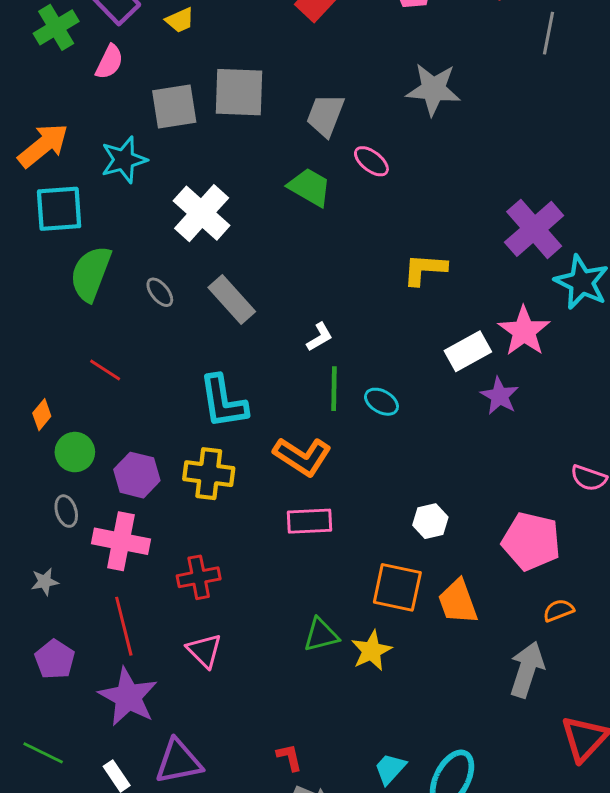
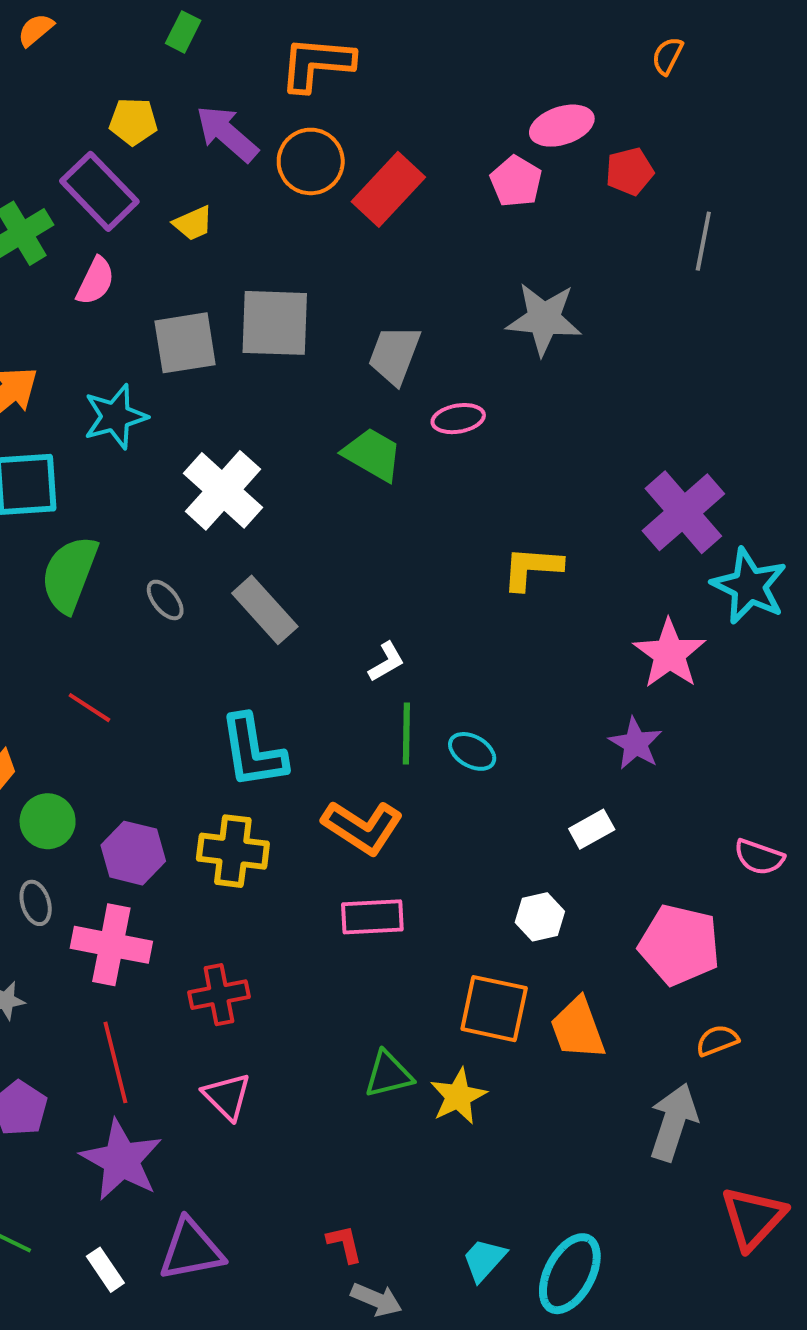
pink ellipse: (371, 161) -> (458, 419), turned -48
white rectangle: (468, 351) -> (592, 829), moved, size x0.7

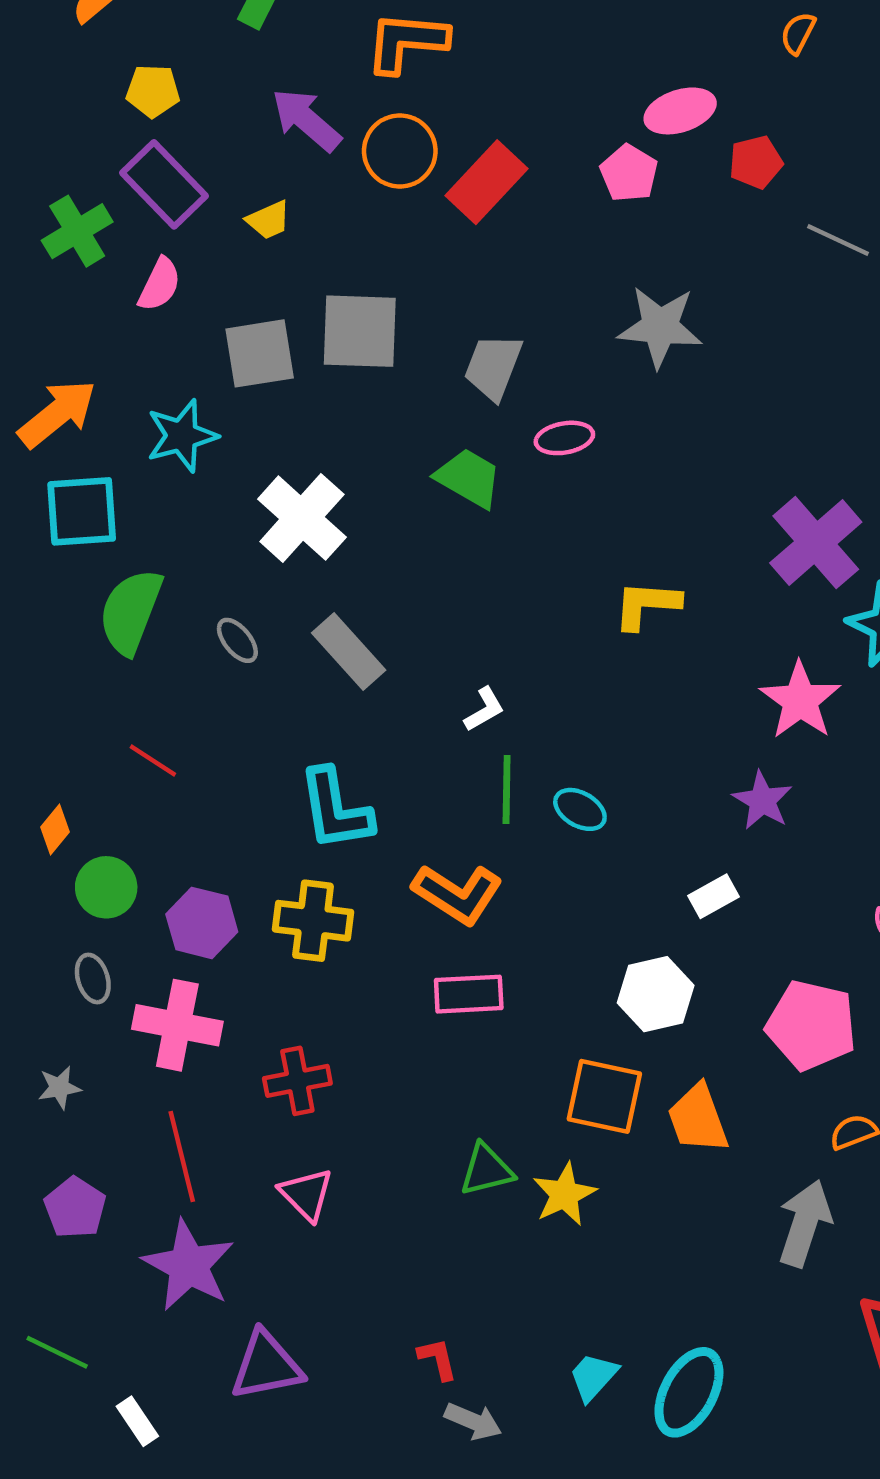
yellow pentagon: (133, 122) -> (153, 91), moved
gray line: (703, 241) -> (838, 240), turned -76
white hexagon: (540, 917) -> (656, 994), size x1.4
white rectangle: (105, 1270) -> (137, 1421), moved

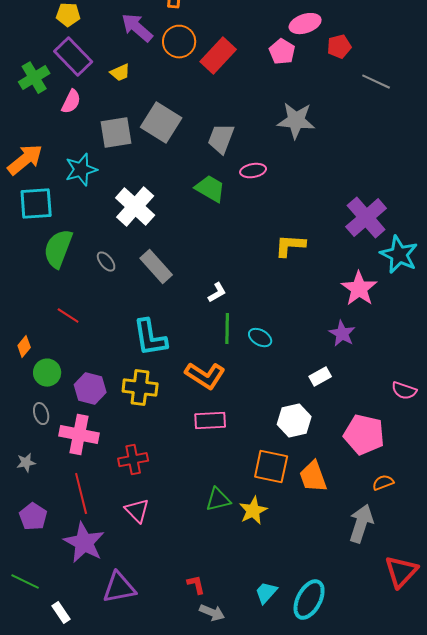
gray square: (360, 331) -> (161, 123), turned 30

